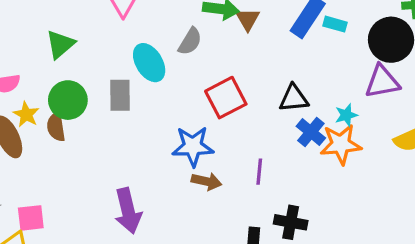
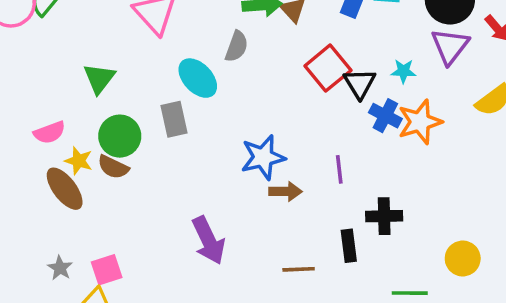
purple triangle: (382, 82) -> (450, 46), turned -30
red square: (226, 98) -> (328, 68), moved
black triangle: (294, 98) -> (360, 84), turned -44
cyan star: (346, 115) -> (403, 71), moved, turned 30
brown semicircle: (56, 127) -> (113, 167), turned -44

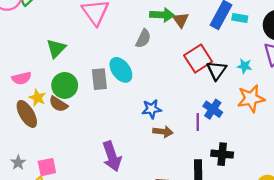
cyan ellipse: (198, 78) -> (121, 70), moved
blue cross: (385, 116) -> (213, 109), moved
blue star: (263, 157) -> (152, 109), size x0.7

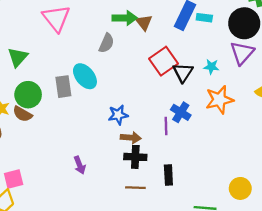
black cross: (222, 154) -> (135, 157), moved
purple arrow: (112, 156) -> (80, 165), size x0.6

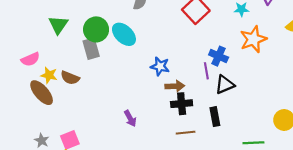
black triangle: (183, 72) -> (225, 85), moved, turned 42
gray rectangle: (63, 87) -> (91, 49), moved
green circle: (28, 95) -> (96, 29), moved
blue star: (118, 115) -> (160, 66), turned 30

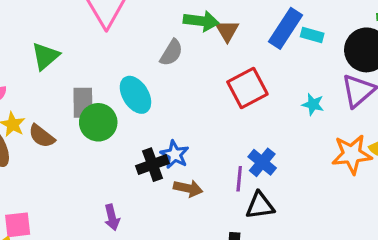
green circle: (96, 29) -> (98, 122), moved
orange star: (253, 39) -> (352, 154), moved
black cross: (182, 104) -> (152, 165), moved, turned -30

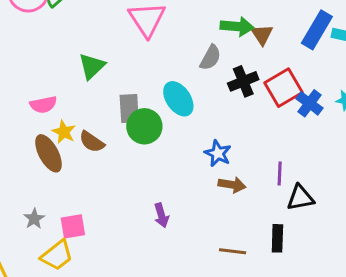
blue cross: (262, 162) -> (309, 103), moved
black cross: (152, 165) -> (243, 81), moved

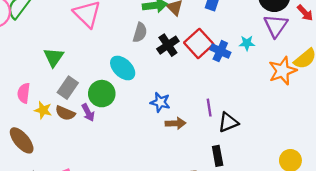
pink semicircle: (43, 105) -> (24, 93), turned 120
gray rectangle: (129, 108) -> (68, 88), moved, turned 50
brown ellipse: (49, 153) -> (22, 140), moved
purple arrow: (161, 215) -> (88, 113), moved

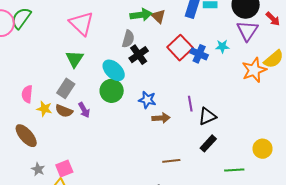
black cross: (168, 45) -> (139, 55), moved
green triangle: (54, 57) -> (75, 59), moved
green circle: (102, 94) -> (112, 91), moved
black rectangle: (218, 156) -> (208, 143), moved, turned 54

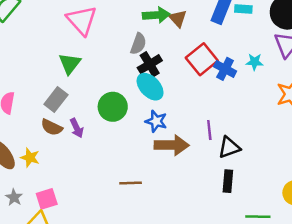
cyan ellipse: (114, 70) -> (150, 87), moved
yellow star: (44, 109) -> (30, 158), moved
brown arrow: (161, 118) -> (172, 145), size x1.5
black rectangle: (208, 143) -> (228, 181), turned -42
brown line: (171, 161) -> (131, 183), moved

